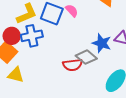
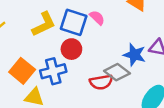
red circle: (12, 36) -> (71, 49), moved
blue cross: (32, 36) -> (53, 71), moved

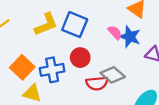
pink semicircle: (97, 18) -> (115, 33), moved
red circle: (71, 49) -> (80, 58), moved
blue star: (134, 55) -> (130, 37), moved

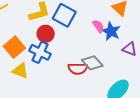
red circle: (80, 58) -> (46, 34), moved
blue cross: (52, 70) -> (40, 52), turned 30

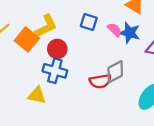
blue square: (64, 15) -> (89, 22), moved, size x0.7
orange square: (14, 47) -> (27, 39), moved
gray diamond: (92, 63) -> (115, 72), turned -65

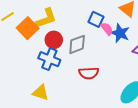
blue square: (89, 22) -> (96, 19), moved
gray diamond: (115, 72) -> (77, 44), moved
yellow triangle: (37, 95) -> (40, 92), moved

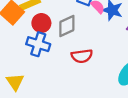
yellow triangle: (40, 92) -> (15, 82), moved, turned 42

